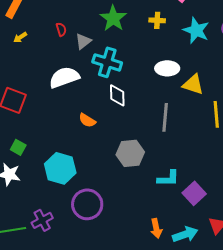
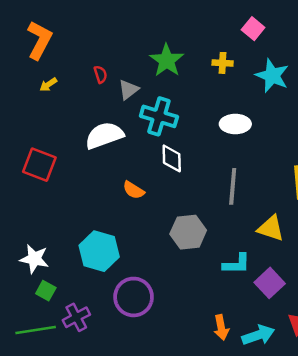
yellow triangle: (193, 84) -> (271, 228), moved
green square: (18, 147) -> (46, 291), moved

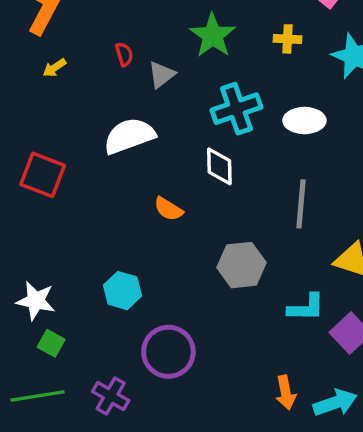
cyan cross: (159, 116) -> (236, 109), moved, turned -36
cyan hexagon: (99, 251) -> (122, 291), size x0.7
purple cross: (76, 317) -> (111, 396), moved, turned -32

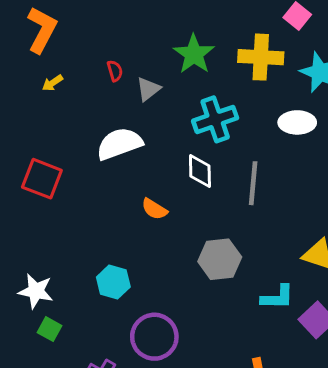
yellow cross: (287, 39) -> (261, 57), size x1.8
white ellipse: (304, 121) -> (297, 122), moved
gray line: (301, 204) -> (253, 183), moved

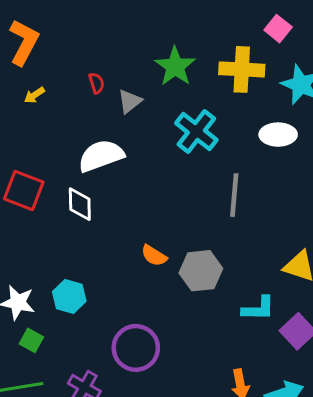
cyan cross: (215, 119) -> (196, 131), turned -33
white diamond: (200, 171) -> (80, 204), moved
orange semicircle: (154, 209) -> (154, 256), moved
cyan hexagon: (113, 282) -> (69, 296), moved

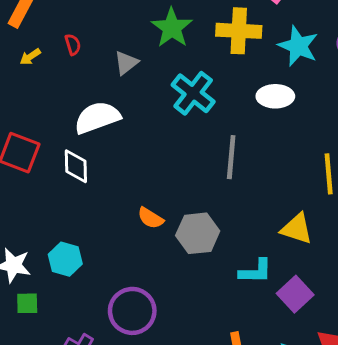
red semicircle: (96, 83) -> (73, 45), moved
green square: (31, 340) -> (27, 303), turned -30

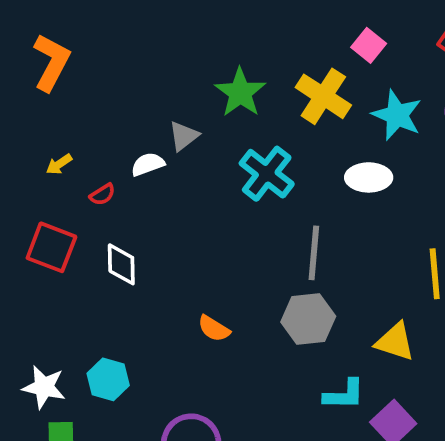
yellow cross: (239, 31) -> (323, 96), turned 30
red semicircle: (73, 45) -> (102, 194), moved, turned 75
yellow arrow: (30, 57) -> (59, 164), moved
white semicircle: (97, 118) -> (148, 164), moved, size x0.6
gray hexagon: (198, 233) -> (308, 319), moved

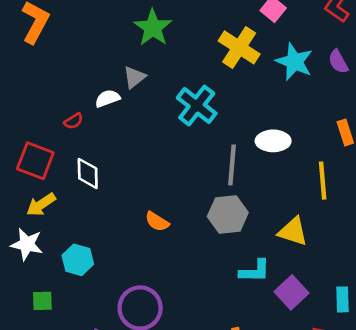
green star: (240, 93) -> (153, 28), moved
yellow arrow: (59, 164) -> (41, 205), moved, size x1.5
white ellipse: (369, 177) -> (273, 141), moved
white star: (44, 387) -> (27, 244), moved

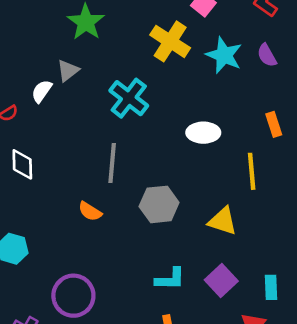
white semicircle: (108, 98) -> (42, 91), turned -35
gray line: (232, 165) -> (112, 163), moved
cyan L-shape: (255, 271) -> (170, 279), moved

